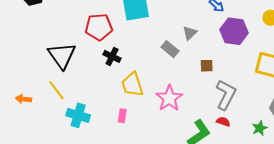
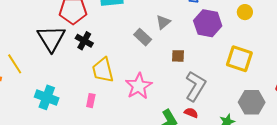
black triangle: (62, 56) -> (51, 38), moved
yellow line: (56, 90) -> (15, 64), moved

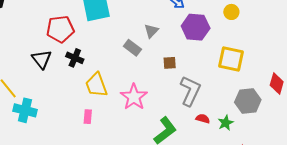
black triangle: (51, 38) -> (42, 59), size x0.7
cyan cross: (47, 97) -> (25, 110), moved
red semicircle: (191, 113) -> (203, 119), moved

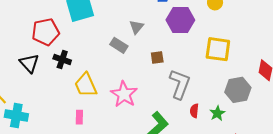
red semicircle: (203, 119) -> (194, 111), turned -96

